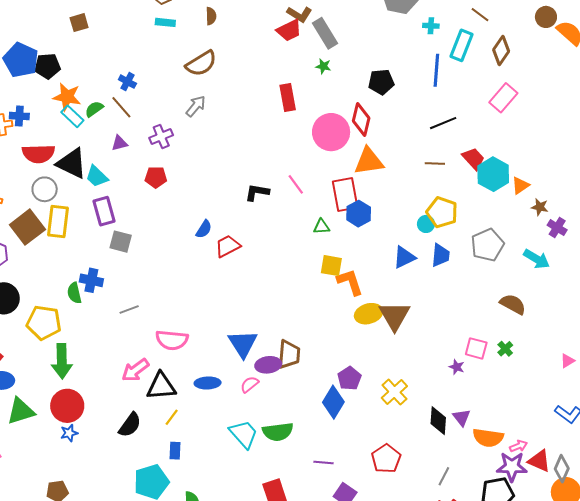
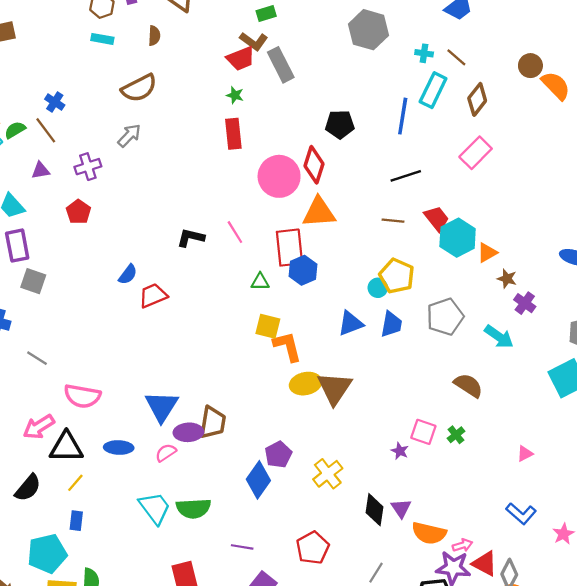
cyan cross: (431, 26) -> (424, 53), moved
green star: (323, 66) -> (235, 95), moved
red pentagon: (156, 177) -> (78, 212), turned 30
gray line: (129, 309) -> (37, 358), turned 48

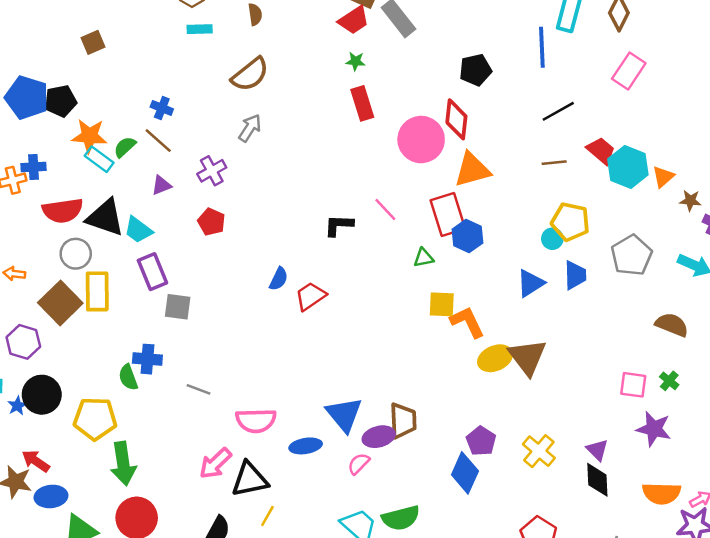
blue ellipse: (119, 447) -> (306, 446), moved
purple star: (400, 451) -> (654, 429), moved, size x1.8
purple triangle: (401, 508) -> (597, 450), moved

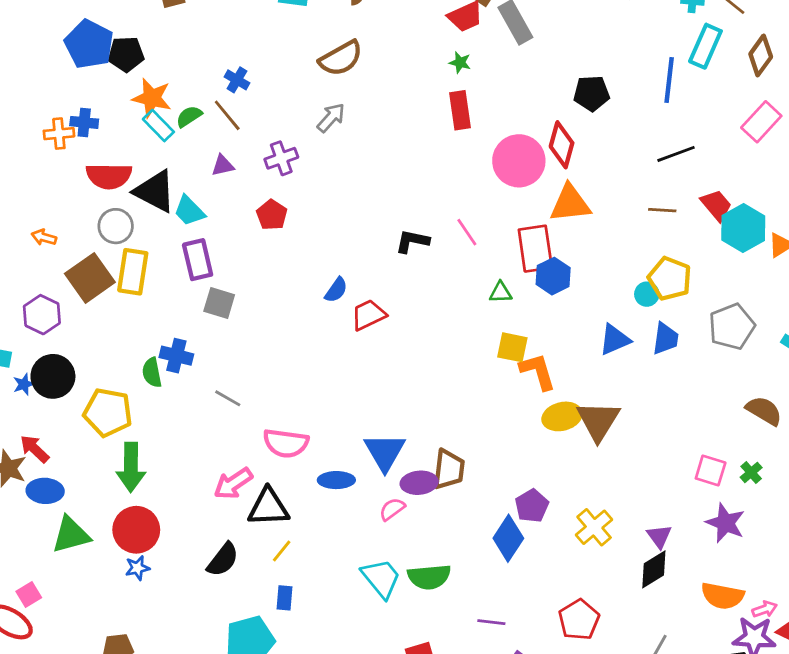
black diamond: (597, 480) -> (654, 569), turned 52

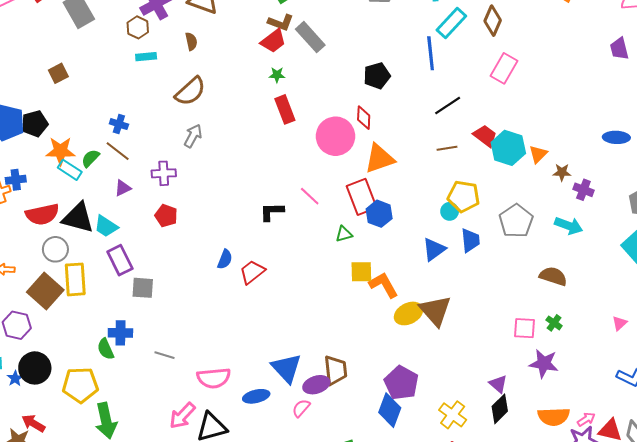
cyan rectangle: (705, 46) -> (451, 23), turned 32
red diamond: (562, 145) -> (364, 118), size x0.7
purple cross: (281, 158) -> (164, 173), turned 30
purple pentagon: (532, 506) -> (401, 383), size x1.4
yellow cross: (594, 527) -> (453, 415), moved

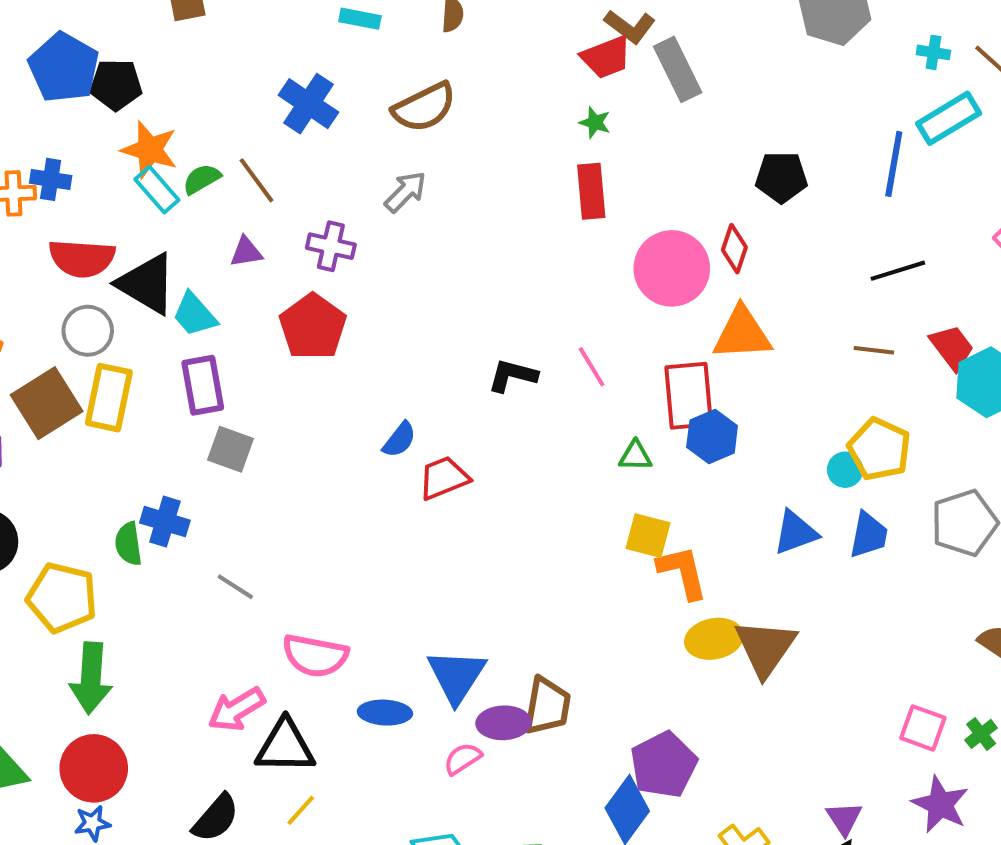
blue cross: (119, 124) -> (309, 104), moved, size x1.6
red pentagon: (166, 216) -> (313, 327), size x1.5

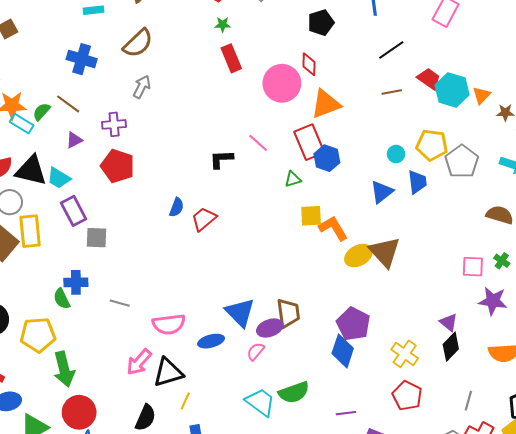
yellow pentagon: (879, 449) -> (432, 145), moved

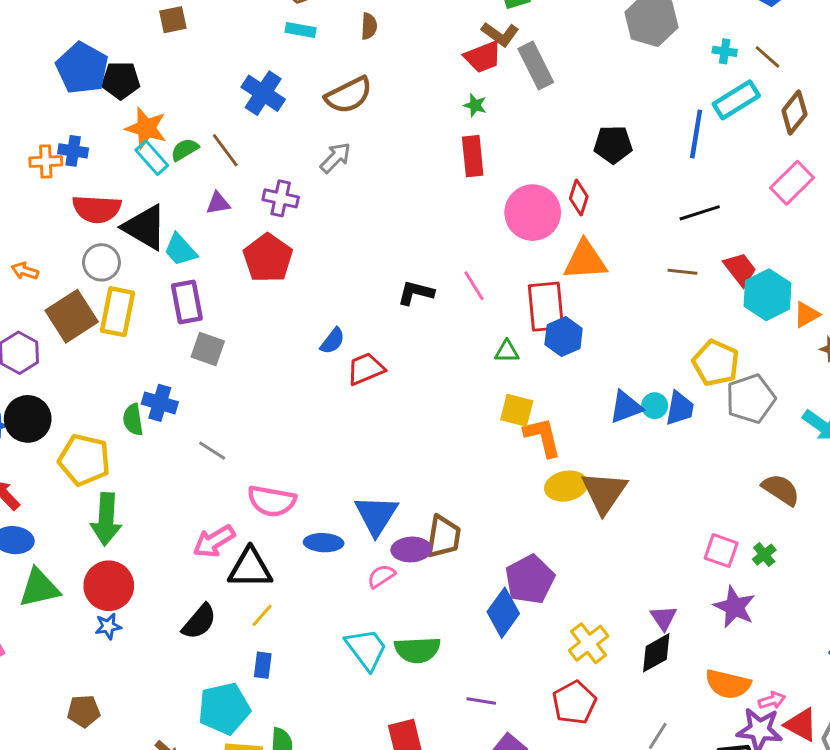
cyan circle: (396, 154) -> (655, 406), moved

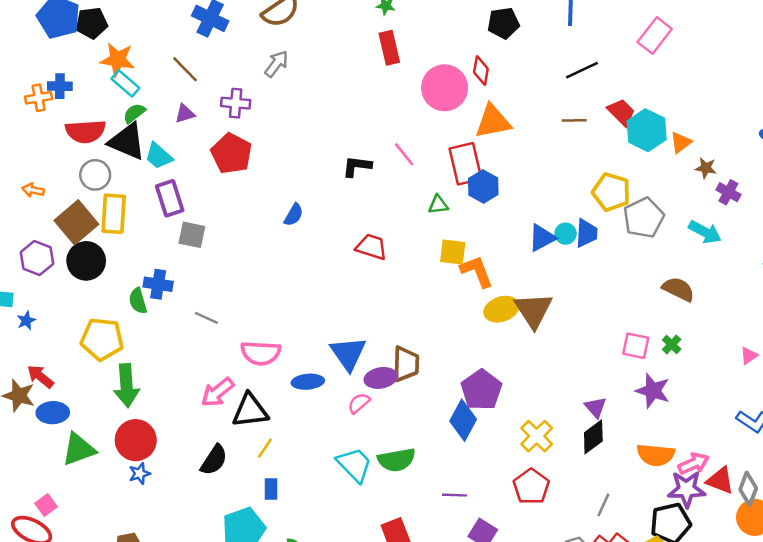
green semicircle: (185, 150) -> (134, 113), moved
red trapezoid: (366, 369) -> (371, 247), moved, turned 48
black circle: (28, 419) -> (86, 261), moved
pink arrow: (772, 700) -> (694, 464), size x1.4

